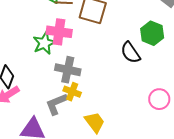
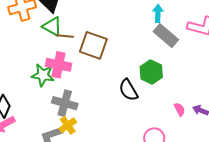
green star: (44, 43) -> (43, 75), turned 30
yellow cross: (72, 92) -> (68, 125), turned 30

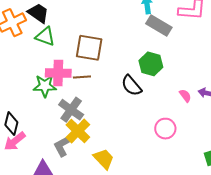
brown line: (65, 36) -> (82, 77), moved
gray cross: (65, 103) -> (71, 110), turned 30
yellow cross: (68, 125) -> (78, 131), size x1.4

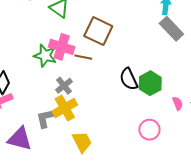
green hexagon: (151, 64) -> (150, 83), moved
gray cross: (71, 110) -> (64, 86), size x0.7

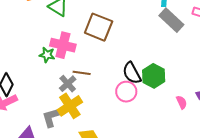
green star: (45, 56) -> (47, 55), size x0.7
brown line: (83, 57) -> (82, 73), moved
pink semicircle: (178, 103) -> (182, 102), moved
pink circle: (149, 130) -> (126, 92), moved

